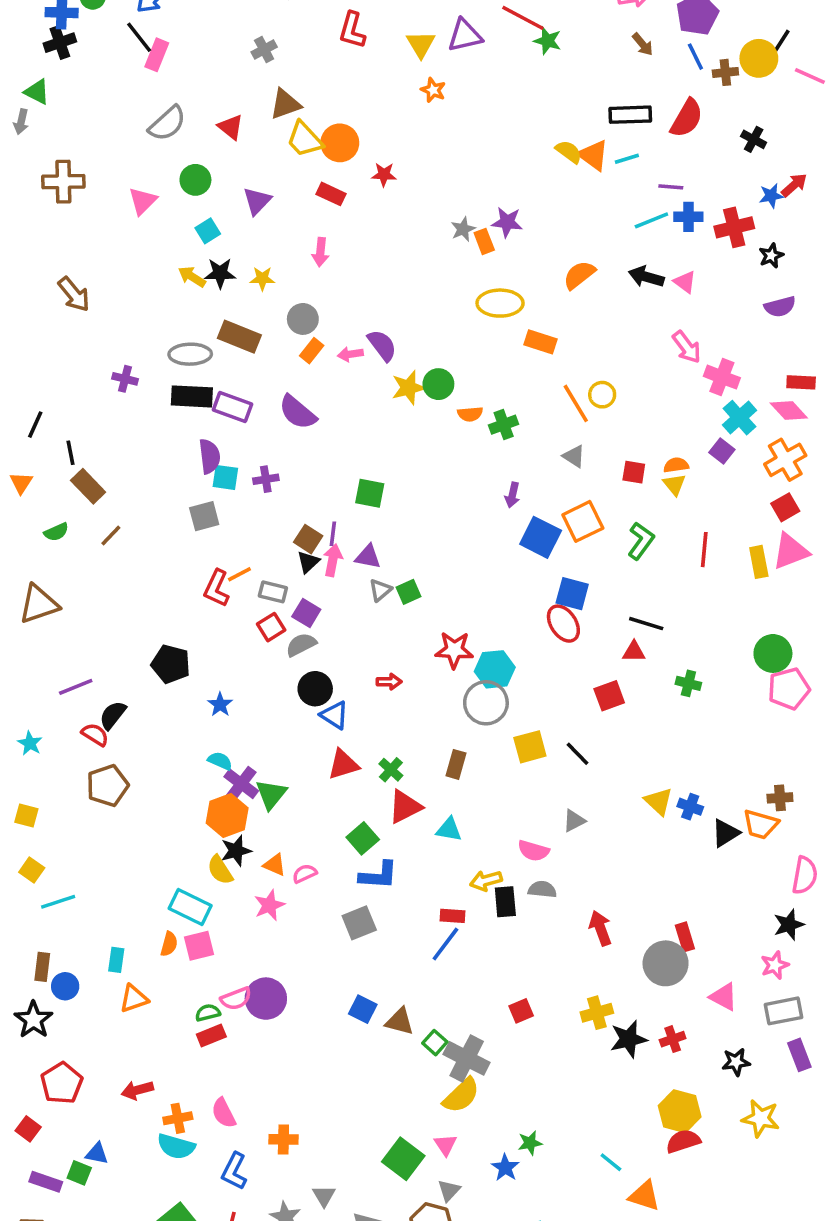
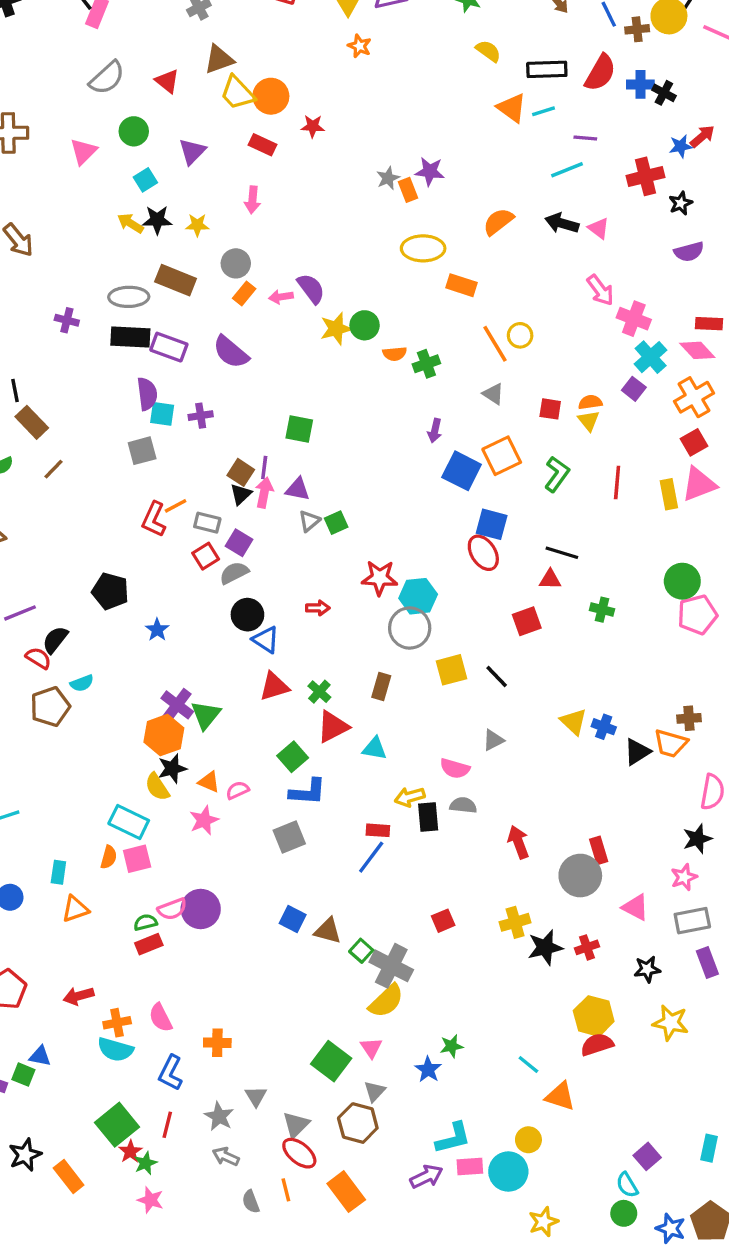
yellow semicircle: (569, 152) -> (488, 51), moved
blue cross: (688, 217) -> (640, 84), moved
cyan semicircle: (220, 761) -> (82, 683), moved, turned 135

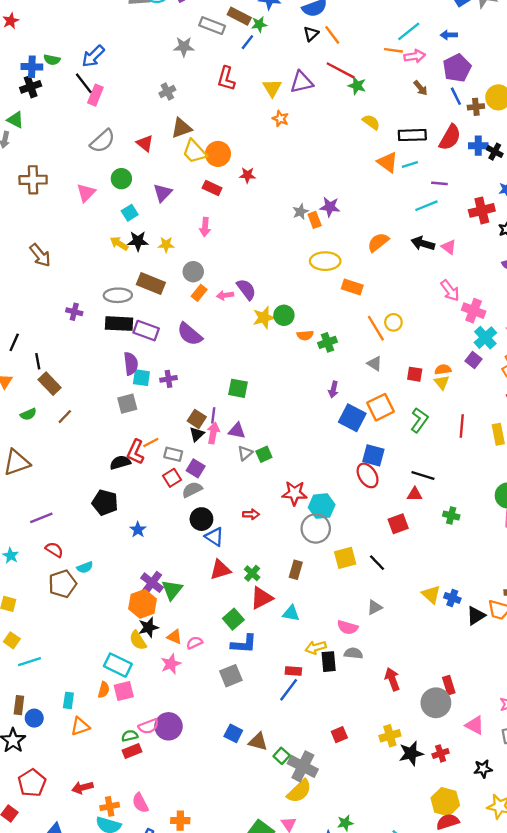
black semicircle: (55, 640) -> (120, 463), moved, turned 36

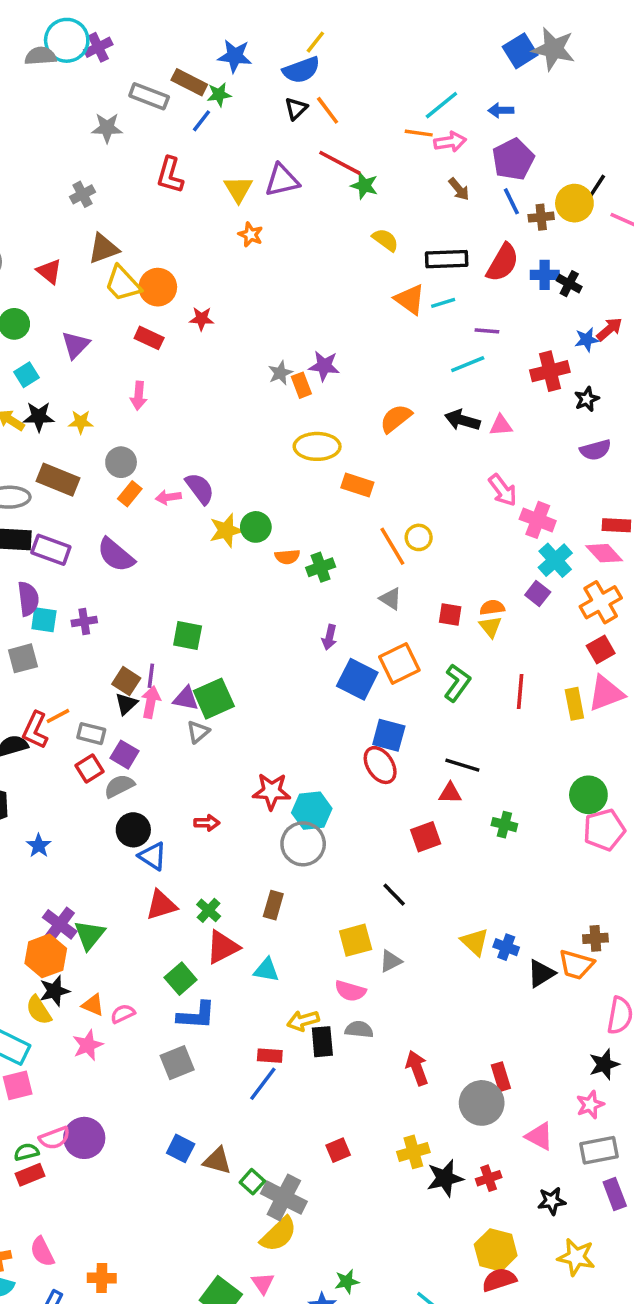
pink triangle: (449, 247) -> (501, 425), turned -42
green square: (264, 454) -> (214, 699), moved, size x1.6
yellow square: (345, 558) -> (356, 940), moved

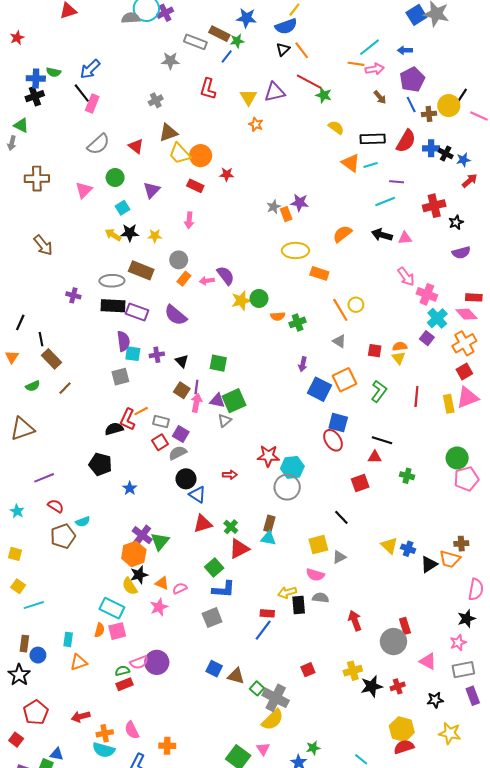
blue star: (587, 340) -> (463, 160), moved
black triangle: (126, 704) -> (182, 361), moved, turned -32
cyan triangle: (266, 970) -> (268, 538), moved

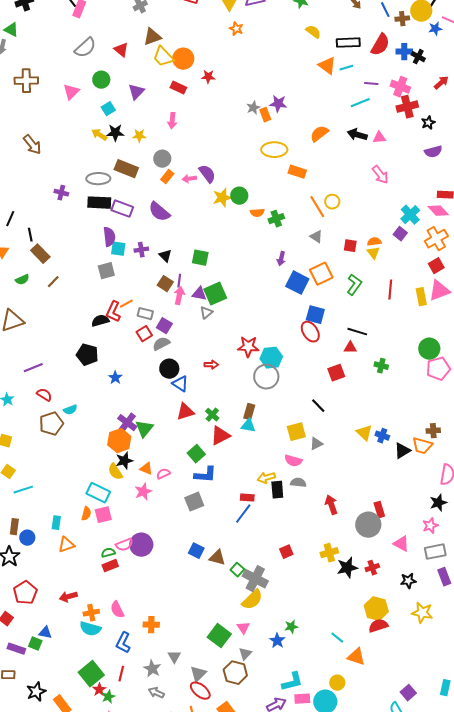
blue star: (463, 160) -> (435, 29), moved
pink cross: (427, 294) -> (400, 87), moved

